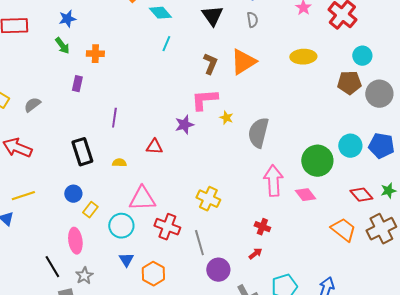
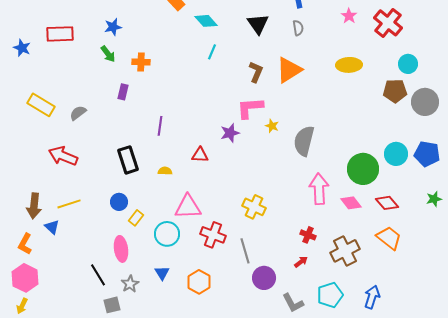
red diamond: (361, 195) -> (387, 203), moved
brown cross: (381, 229) -> (345, 251), moved
blue triangle: (126, 260) -> (162, 273), moved

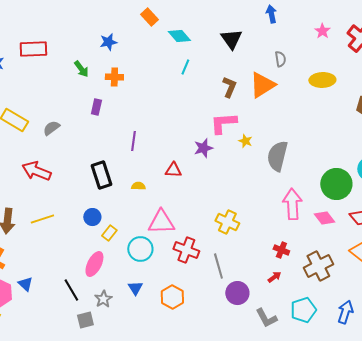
blue star: (113, 27) -> (108, 42), moved
gray semicircle: (298, 28) -> (280, 59), moved
blue triangle: (52, 227) -> (25, 284), moved
pink ellipse: (121, 249) -> (94, 264), turned 35

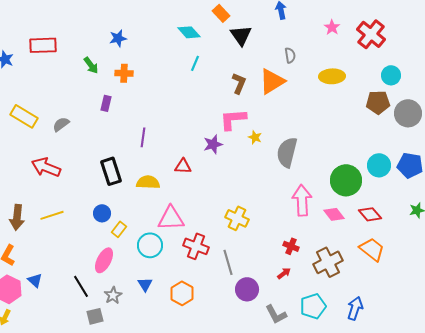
orange rectangle: (149, 17) -> (221, 13), moved
yellow semicircle: (138, 186) -> (148, 182), size x1.6

